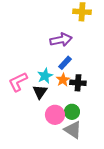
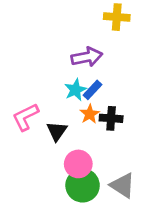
cyan star: (45, 76) -> (75, 90), moved
green circle: (72, 112) -> (83, 185), moved, size x1.5
gray triangle: (73, 130) -> (122, 185), moved

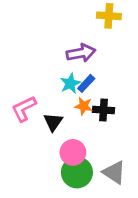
orange star: (90, 114) -> (84, 106), turned -30

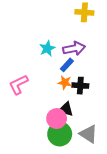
purple arrow: (81, 53) -> (74, 48), moved
cyan star: (70, 83) -> (47, 48), moved
black triangle: (53, 122) -> (66, 109), moved, turned -49

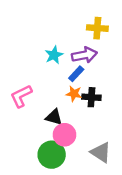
yellow cross: (84, 12) -> (97, 28), moved
black triangle: (66, 109) -> (54, 117), moved
green circle: (60, 134) -> (52, 155), moved

